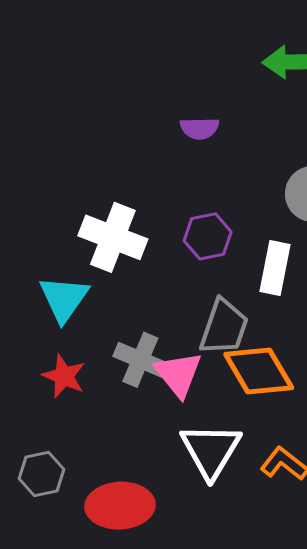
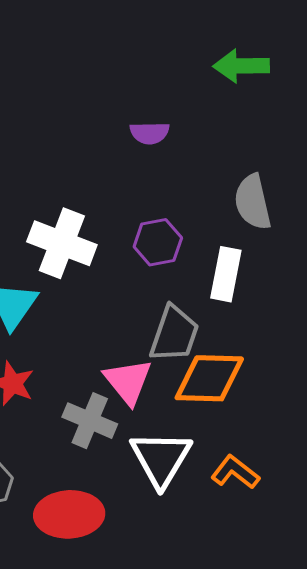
gray cross: (140, 360) -> (90, 421), moved
orange diamond: (259, 371) -> (209, 378), turned -58

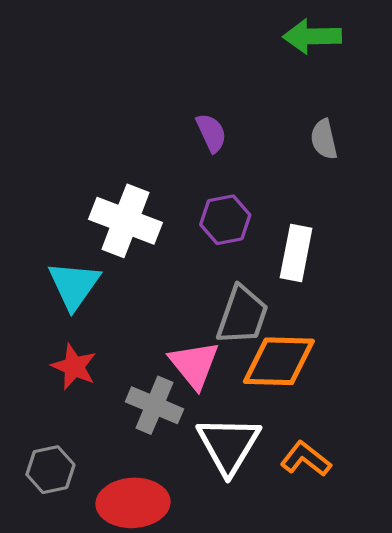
purple semicircle: (150, 133) -> (211, 133), moved, turned -114
gray semicircle: (253, 202) -> (324, 139), moved, size x0.7

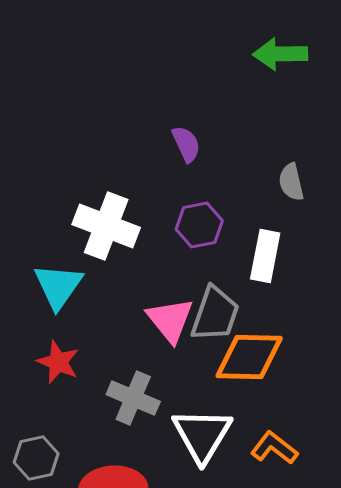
gray semicircle: (324, 139) -> (291, 182), moved
pink triangle: (194, 365) -> (170, 320), moved

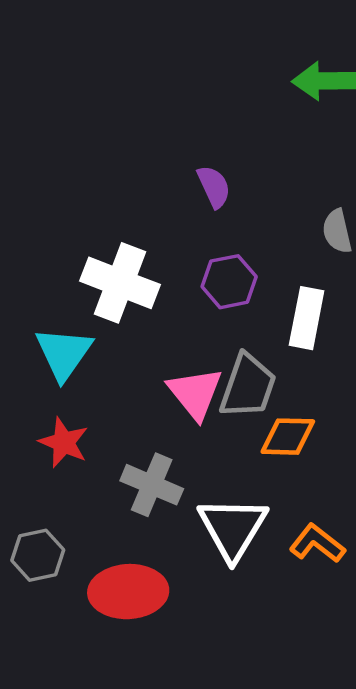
orange diamond: (249, 357) -> (288, 437), size x0.7

